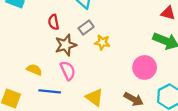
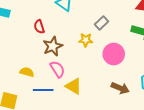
gray rectangle: (86, 27) -> (102, 23), moved
pink circle: (145, 67) -> (114, 54), moved
yellow triangle: (94, 97) -> (73, 86), moved

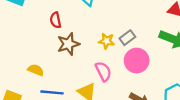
gray rectangle: (102, 23) -> (127, 38), moved
pink semicircle: (57, 69) -> (103, 71), moved

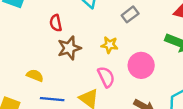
gray rectangle: (127, 38) -> (130, 14), moved

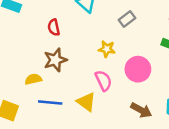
brown star: (69, 48) -> (55, 60), moved
yellow semicircle: (35, 75) -> (33, 79), turned -35

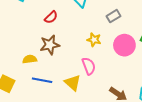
red semicircle: (54, 27) -> (51, 17), turned -128
pink circle: (138, 69) -> (124, 45), moved

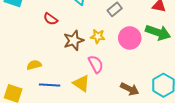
red semicircle: (51, 17) -> (51, 19), turned 88
brown star: (50, 45) -> (74, 40), moved

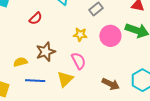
red semicircle: (51, 19) -> (36, 18), turned -80
brown star: (74, 40) -> (46, 52), moved
yellow triangle: (81, 83) -> (65, 79), turned 42

